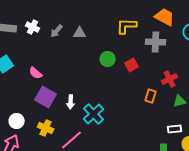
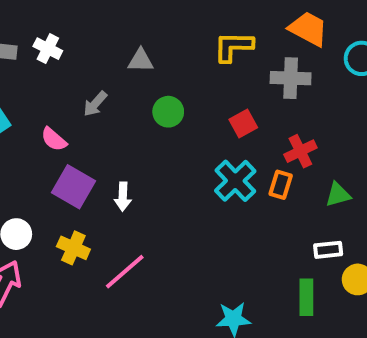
gray arrow: (57, 31) -> (95, 104), moved
green circle: (108, 59) -> (168, 112), moved
red cross: (170, 79) -> (300, 151), moved
cyan cross: (94, 114) -> (235, 181), moved

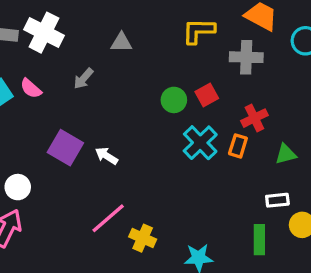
white cross: (48, 49) -> (44, 33), size x1.6
green circle: (168, 112) -> (174, 100), moved
pink semicircle: (54, 139) -> (31, 88), moved
white arrow: (123, 197) -> (106, 156), turned 120
yellow cross: (73, 248) -> (143, 238), moved

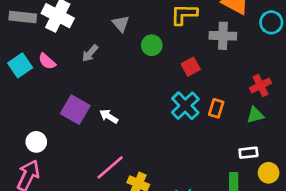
gray triangle: (121, 42) -> (121, 24), turned 48
green circle: (174, 100) -> (152, 45), moved
red cross: (254, 118) -> (261, 85), moved

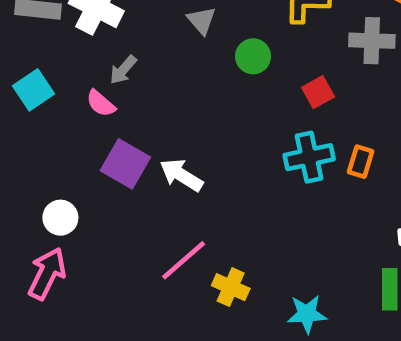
gray arrow: (90, 53) -> (123, 70), moved
pink semicircle: (47, 61) -> (101, 103), moved
cyan cross: (185, 106) -> (309, 157), turned 32
white arrow: (109, 116) -> (181, 175), size x1.4

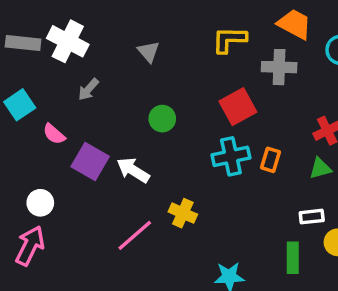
green circle: (253, 56) -> (162, 119), moved
red square: (318, 92) -> (238, 107), size x1.5
pink semicircle: (101, 103) -> (54, 134), moved
yellow cross: (231, 287) -> (183, 213), moved

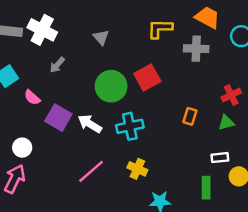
red square: (238, 107) -> (147, 77), moved
green circle: (162, 119) -> (111, 86), size x1.6
cyan cross: (231, 156) -> (130, 126), moved
yellow cross: (183, 213) -> (137, 169), moved

